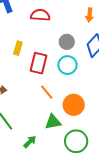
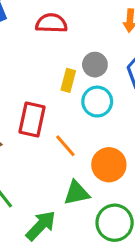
yellow rectangle: (18, 48) -> (68, 80), moved
red rectangle: (39, 63) -> (32, 119), moved
green arrow: (30, 142) -> (41, 226), size x1.5

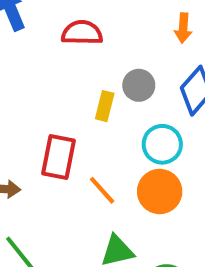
cyan circle: (97, 102) -> (162, 144), moved
orange circle: (109, 165) -> (160, 191), moved

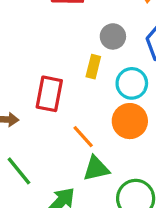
yellow rectangle: (105, 106) -> (93, 67), moved
orange line: (102, 190) -> (83, 137), moved

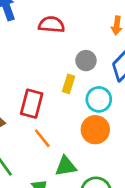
orange line: (83, 137) -> (42, 138), moved

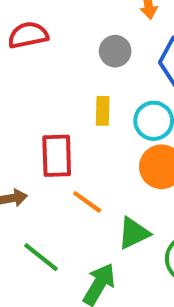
red semicircle: (51, 25) -> (28, 35), moved
gray circle: (86, 61) -> (115, 51), moved

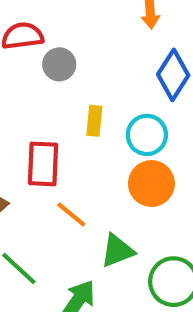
gray circle: (115, 51) -> (59, 64), moved

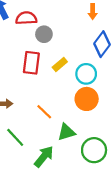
yellow rectangle: (94, 121) -> (60, 65), turned 40
red rectangle: (43, 164) -> (31, 63), moved

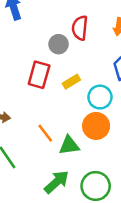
red semicircle: (26, 18) -> (80, 28), moved, turned -90
green triangle: (66, 132) -> (69, 145), moved
green arrow: (44, 156) -> (57, 182), moved

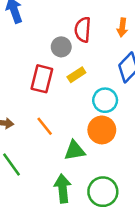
yellow rectangle: (71, 82) -> (76, 75), moved
orange line: (45, 133) -> (45, 126), moved
green arrow: (57, 182) -> (63, 189), turned -52

